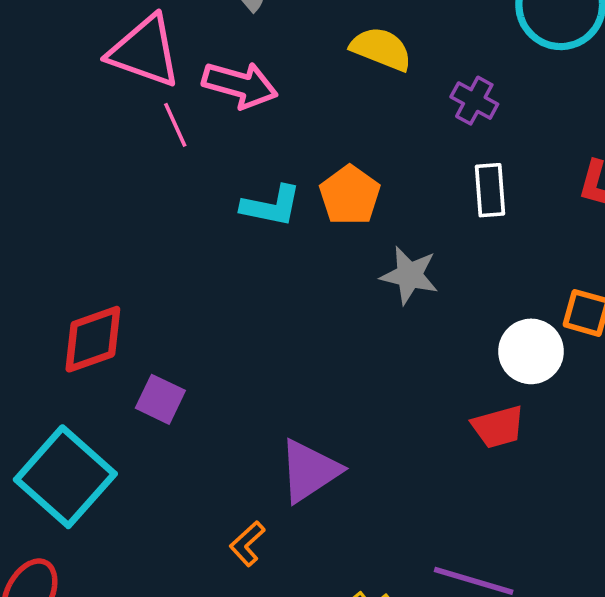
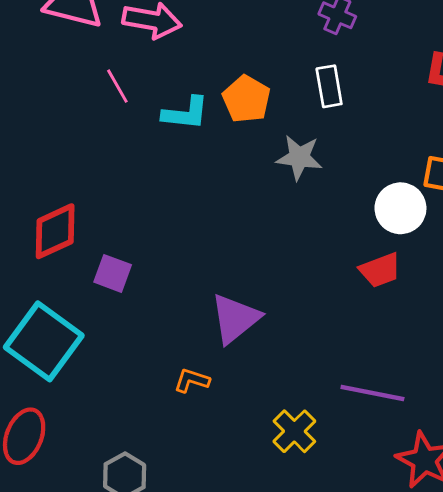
pink line: (175, 125) -> (117, 86), moved
white rectangle: (490, 190) -> (329, 86), moved
orange L-shape: (247, 544) -> (192, 380), turned 66

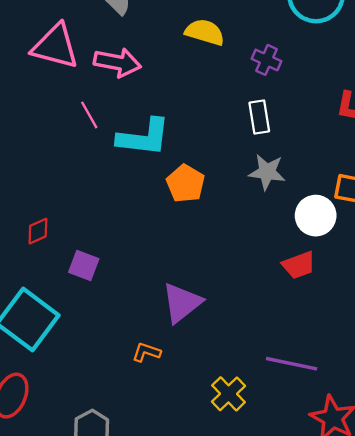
orange pentagon: (246, 99) -> (186, 184), moved
cyan L-shape: (185, 113) -> (144, 137), size x1.4
gray star: (299, 157) -> (267, 172), moved
red diamond: (55, 231) -> (38, 231), size x0.6

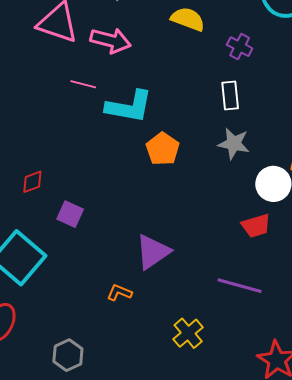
pink line: (89, 115) -> (83, 84), turned -50
purple line: (292, 364) -> (239, 286), moved

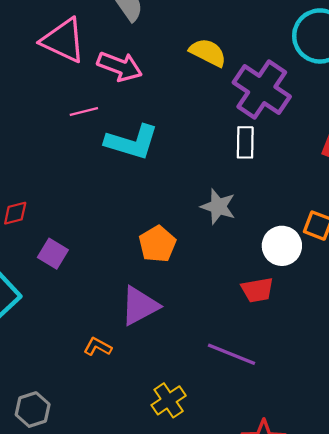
purple cross: (240, 47) -> (262, 89), size x2.0
pink line: (83, 84) -> (84, 111), turned -35
gray star: (234, 144) -> (218, 207), moved
orange pentagon: (163, 149) -> (157, 244), moved

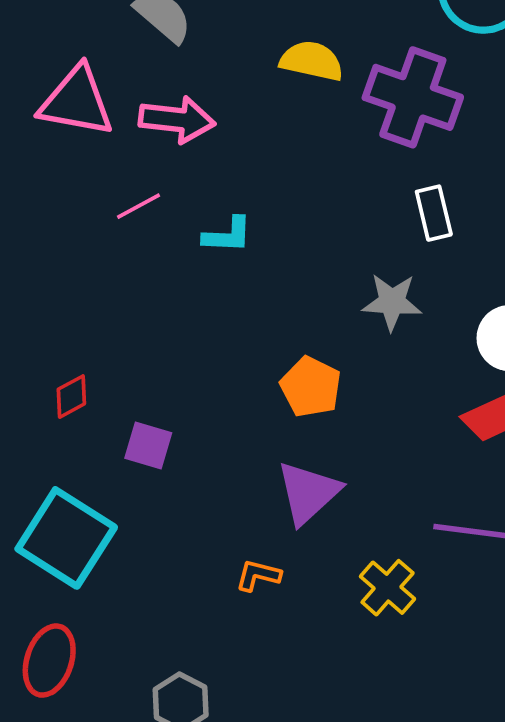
cyan L-shape: (132, 142) -> (228, 235), size x0.6
white rectangle: (245, 142) -> (434, 213), moved
yellow cross: (169, 400) -> (388, 588), moved

